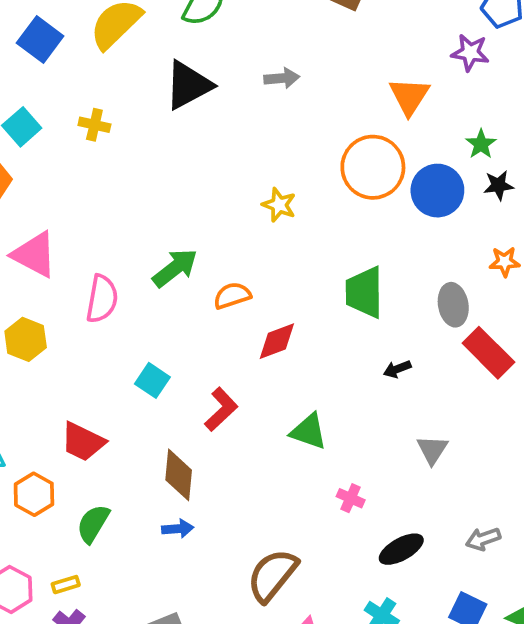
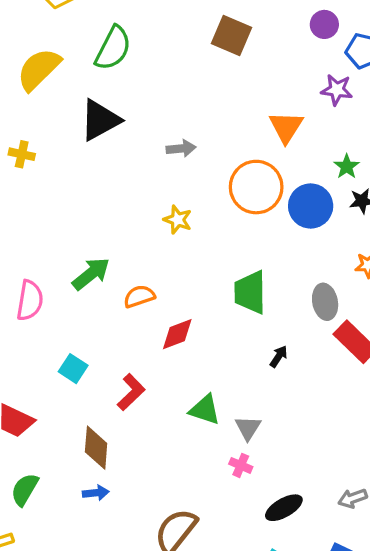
gray arrow: (282, 78) -> (181, 148), moved
black arrow: (397, 369) -> (279, 356), turned 145
gray triangle: (432, 450) -> (248, 428), moved

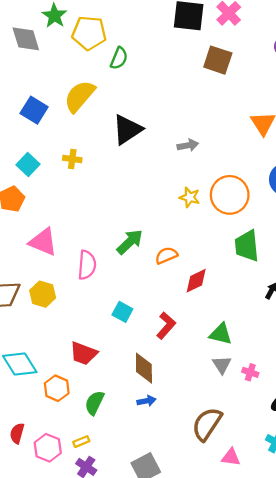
green semicircle: (113, 48) -> (119, 58), moved, size x0.7
orange circle: (256, 187) -> (230, 195), moved
gray triangle: (248, 428) -> (222, 365), moved

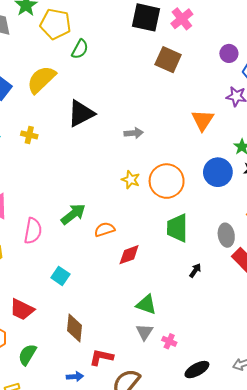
red L-shape: (166, 326) -> (101, 357), moved, turned -125
blue arrow: (146, 401) -> (75, 377), moved

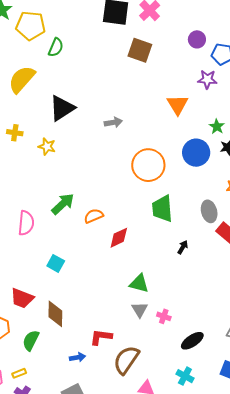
yellow star: (131, 180) -> (47, 147), moved
brown diamond: (75, 328) -> (55, 314), moved

